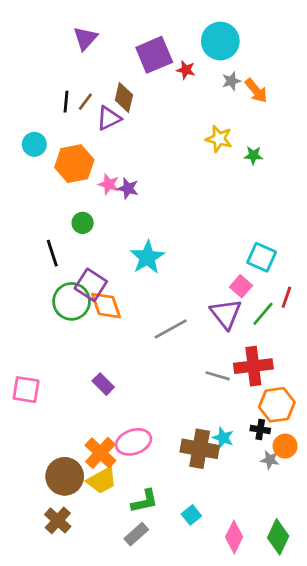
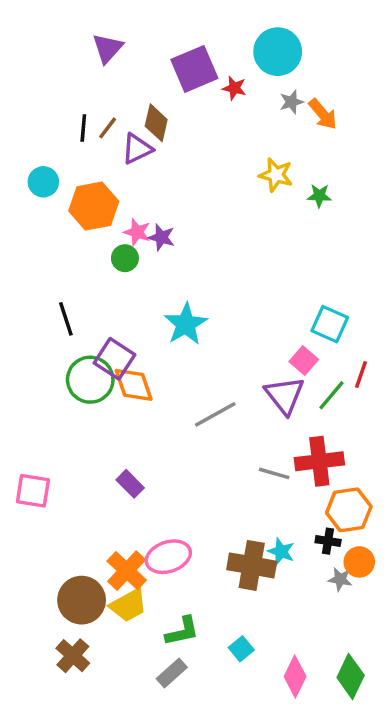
green circle: (83, 223) -> (125, 258), moved

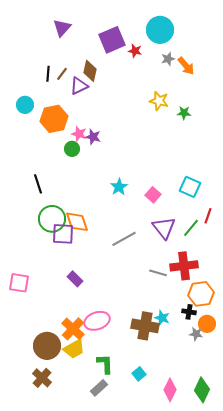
cyan star: (186, 324) -> (119, 187), moved, size x0.7
purple square: (115, 359) -> (63, 234), moved, turned -30
pink square: (304, 361) -> (153, 195), moved
green L-shape: (182, 631) -> (105, 364), turned -80

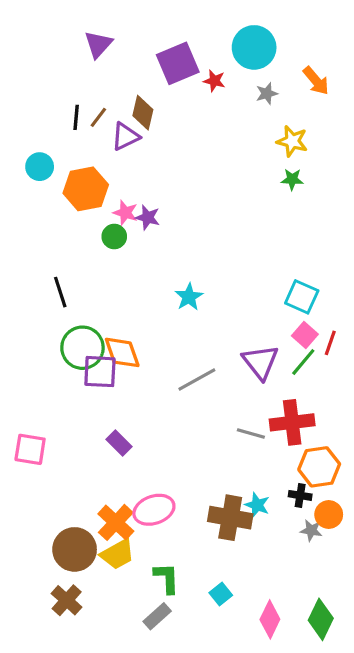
orange arrow: (186, 66) -> (316, 81), moved
yellow star: (159, 101) -> (292, 141), moved
pink square: (153, 195) -> (305, 335), moved

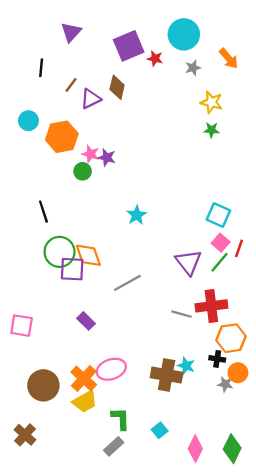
brown diamond: (143, 113) -> (117, 87), moved
black line: (76, 117) -> (41, 68), moved
gray line: (197, 379) -> (127, 283), moved
brown circle: (75, 549) -> (43, 385), moved
brown cross: (67, 600) -> (25, 435), moved

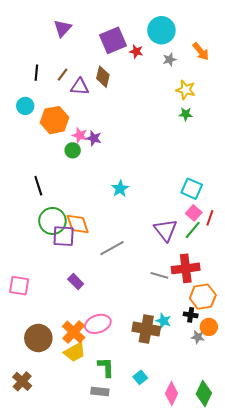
black line: (41, 68) -> (36, 73), moved
purple triangle: (91, 99) -> (80, 87), turned 30
gray rectangle: (114, 446) -> (100, 391), turned 48

